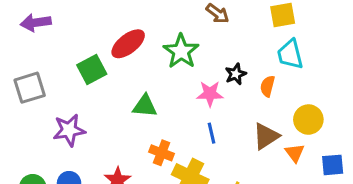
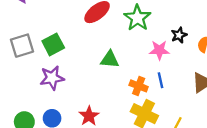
green square: (92, 70) -> (53, 44), moved
orange cross: (161, 153) -> (139, 86), moved

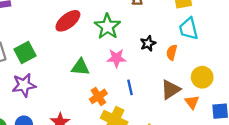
pink star: (159, 50) -> (116, 58), moved
orange cross: (139, 86) -> (98, 96), moved, turned 36

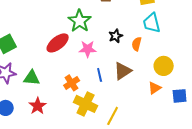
red ellipse: (68, 21) -> (58, 43), moved
green triangle: (80, 67) -> (32, 78), moved
brown triangle: (171, 90) -> (123, 71), moved
orange triangle: (192, 102) -> (155, 88), turned 32

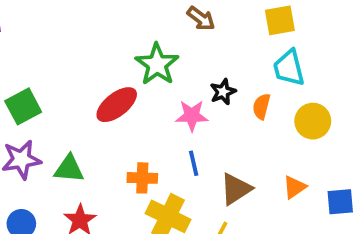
pink star: (88, 49) -> (192, 116), moved
yellow circle: (164, 66) -> (313, 121), moved
brown triangle: (123, 71) -> (236, 189), moved
orange cross: (72, 83) -> (142, 178), turned 35

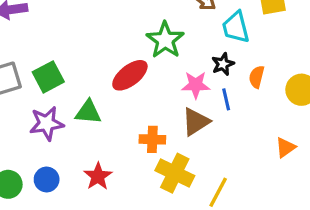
cyan trapezoid: (289, 68) -> (236, 27), moved
blue line: (194, 163) -> (226, 99), moved
green triangle: (69, 169) -> (88, 112), moved
brown triangle: (236, 189) -> (196, 122), moved

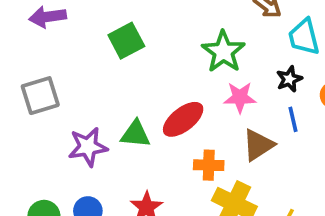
red ellipse: (130, 75) -> (183, 119), moved
green square: (48, 77) -> (126, 41), moved
pink star: (196, 85) -> (240, 97), moved

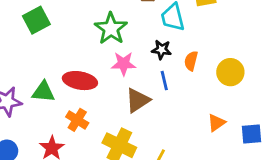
black star: (289, 79) -> (162, 50), turned 30
red ellipse: (183, 119) -> (80, 81), turned 48
orange cross: (209, 165) -> (77, 120), moved, turned 30

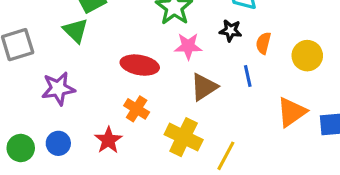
blue line: (164, 81) -> (248, 76), moved
green triangle: (43, 92) -> (76, 31), moved, turned 40
orange triangle: (216, 123) -> (292, 112), size x1.5

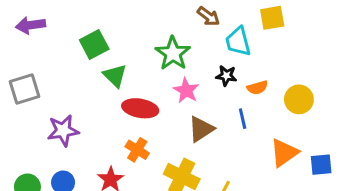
green triangle: (76, 31) -> (115, 76), moved
orange semicircle: (263, 43) -> (257, 88), turned -120
pink star: (188, 46) -> (186, 90), turned 30

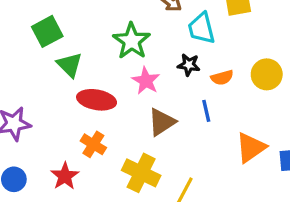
yellow circle: (299, 99) -> (267, 74), moved

